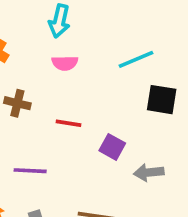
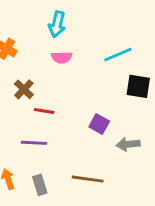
brown cross: (17, 103) -> (24, 89), turned 30
red line: (68, 123) -> (44, 111), moved

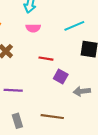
red line: (44, 111) -> (46, 59), moved

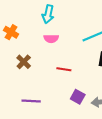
purple square: (61, 77) -> (78, 97), moved

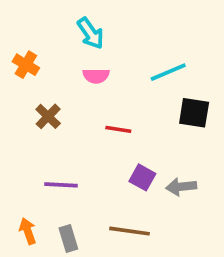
cyan arrow: (48, 14) -> (91, 33), turned -48

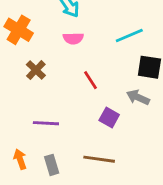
orange cross: (26, 65) -> (19, 30), size x1.4
red line: (118, 129) -> (90, 80), turned 48
gray arrow: (181, 187) -> (138, 97), moved, turned 30

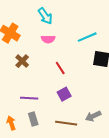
gray arrow: (138, 97) -> (93, 116), moved, turned -49
purple square: (109, 117) -> (64, 94), moved, turned 32
gray rectangle: (52, 165) -> (33, 119), moved

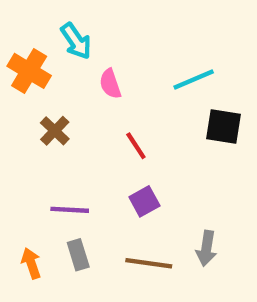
cyan arrow: (45, 16) -> (76, 41), moved
pink semicircle: (48, 39) -> (110, 84), turned 72
gray arrow: (93, 116) -> (206, 248), turned -56

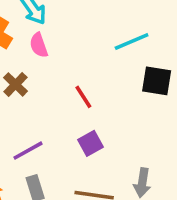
pink semicircle: (110, 84) -> (39, 45), moved
purple line: (70, 210) -> (28, 151), turned -32

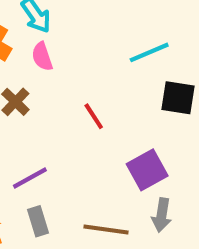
purple square: (91, 143) -> (147, 170), moved, size x1.4

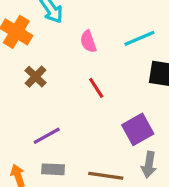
pink semicircle: (42, 57) -> (88, 41), moved
gray rectangle: (38, 221) -> (53, 169), turned -70

